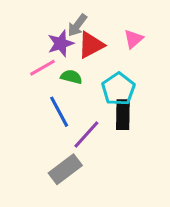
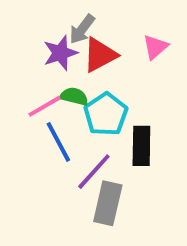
pink line: (42, 68) -> (45, 106), moved
cyan pentagon: (118, 89) -> (106, 114), moved
gray rectangle: (65, 169) -> (108, 203), moved, turned -40

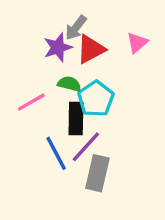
pink line: (45, 106) -> (31, 102), moved
blue line: (58, 142) -> (56, 153), moved
black rectangle: (141, 146) -> (76, 119), moved

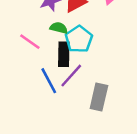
pink line: (31, 102) -> (30, 42), turned 65
gray rectangle: (97, 173) -> (99, 97), moved

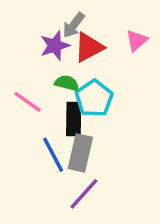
purple line: (71, 76) -> (84, 194), moved
gray rectangle: (99, 97) -> (80, 153), moved

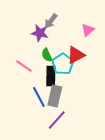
purple star: (55, 46) -> (40, 33), turned 30
red triangle: (89, 47) -> (76, 55), moved
green semicircle: (67, 83) -> (47, 55), turned -128

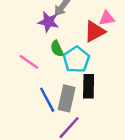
pink triangle: (88, 30) -> (107, 18), turned 32
red triangle: (76, 55) -> (95, 32), moved
black rectangle: (51, 76) -> (89, 86), moved

